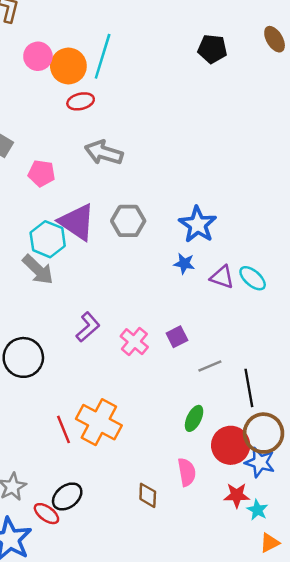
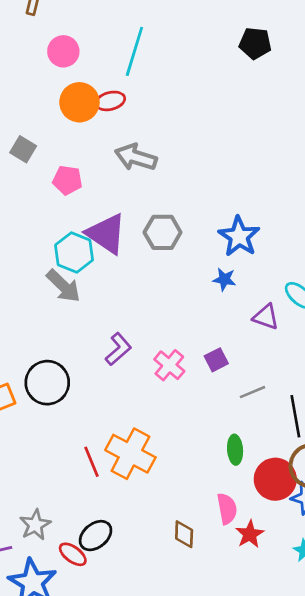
orange circle: (68, 66) -> (79, 102), moved
purple triangle: (222, 277) -> (266, 317), moved
green ellipse: (194, 418) -> (235, 450), turned -30
red star: (237, 495) -> (250, 534), moved, turned -30

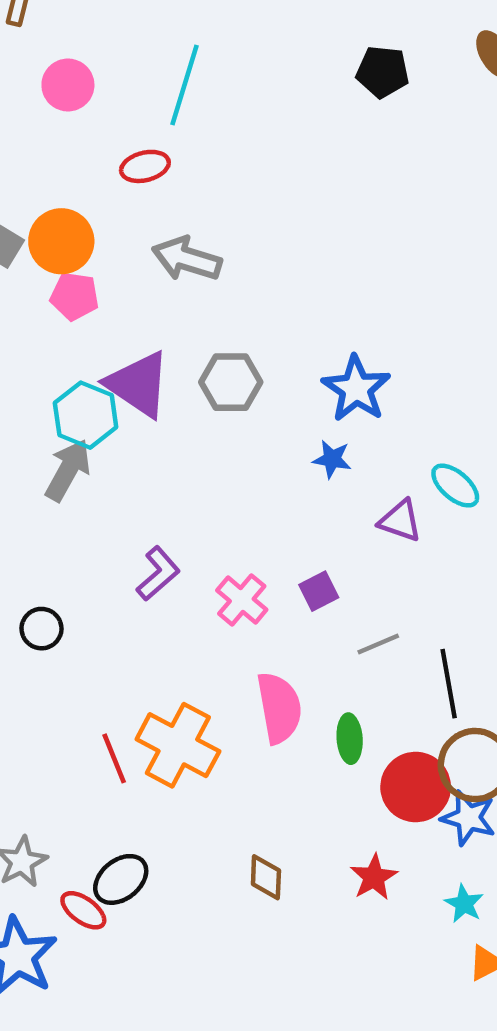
orange circle: (79, 102) -> (61, 241), moved
gray arrow: (63, 286) -> (68, 470), turned -105
black circle: (47, 383) -> (42, 629), size x0.6
pink semicircle: (227, 509) -> (279, 708), moved, size x1.4

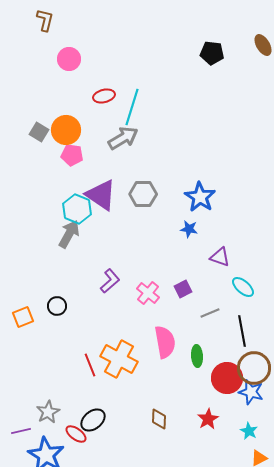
cyan line: (185, 85) -> (132, 107), moved
gray arrow: (187, 259) -> (123, 138), turned 132
cyan ellipse: (455, 486) -> (243, 287), moved

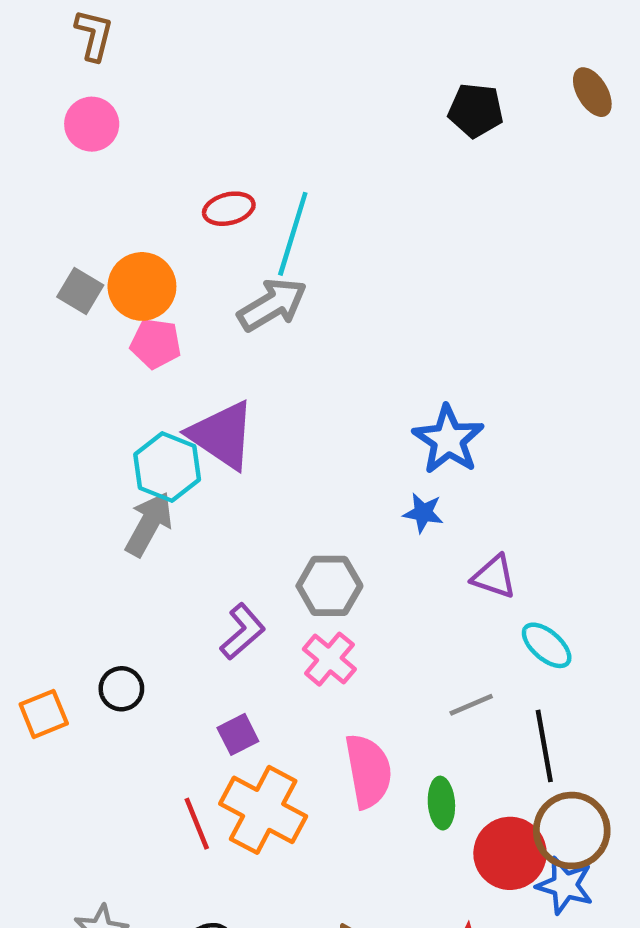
pink circle: (69, 59) -> (92, 124), moved
gray hexagon: (143, 194) -> (329, 586), moved
purple square: (183, 289) -> (238, 734), moved

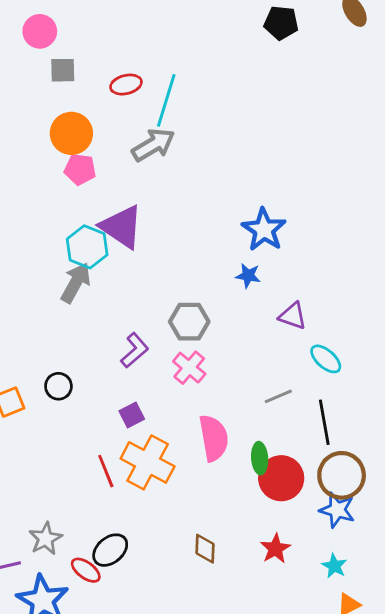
gray square: (80, 291) -> (63, 70), moved, turned -32
red circle: (510, 853) -> (281, 478), moved

